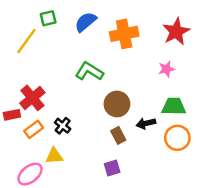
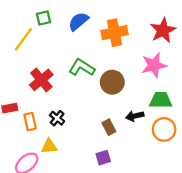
pink star: (166, 69) -> (154, 65), size x1.6
red cross: (32, 98) -> (41, 80), moved
brown circle: (117, 104) -> (112, 82), moved
orange rectangle: (34, 129) -> (30, 122), turned -66

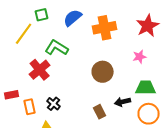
pink star: (154, 65) -> (140, 57), size x0.6
green L-shape: (82, 68) -> (57, 48), moved

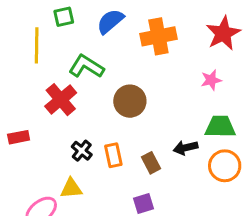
yellow line: (24, 34) -> (37, 45), turned -35
brown circle: (103, 72) -> (130, 101), moved
orange rectangle: (30, 107) -> (113, 155), moved

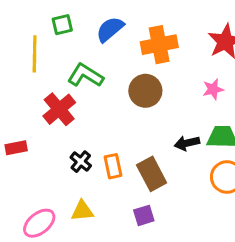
brown circle: (130, 101) -> (145, 91), moved
black arrow: (186, 148) -> (187, 143), moved
brown rectangle: (151, 163) -> (152, 174), size x1.5
yellow triangle: (71, 188) -> (82, 211), moved

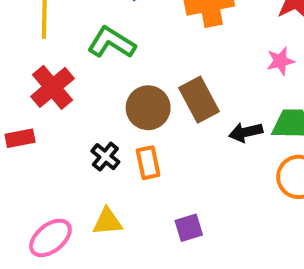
brown circle: (145, 91) -> (148, 108), moved
red cross: (59, 109) -> (53, 87), moved
brown rectangle: (152, 174) -> (199, 100), moved

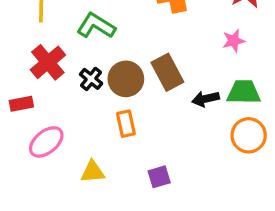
black cross: (105, 157) -> (91, 79), moved
pink ellipse: (50, 238) -> (46, 142), moved

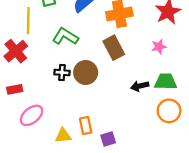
red cross: (48, 62) -> (16, 51), moved
brown rectangle: (167, 72) -> (114, 48), moved
black cross: (91, 79) -> (62, 73), turned -35
orange rectangle: (126, 124) -> (86, 125), moved

